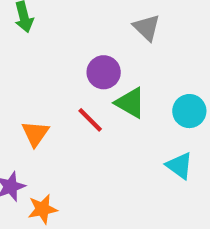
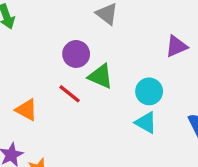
cyan circle: (189, 111) -> (149, 91), moved
orange triangle: (35, 134) -> (26, 110), turned -30

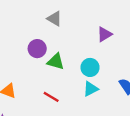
red line: (70, 94) -> (51, 97), moved
cyan triangle: (146, 123) -> (91, 89), turned -49

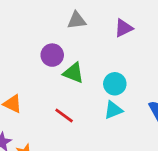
gray triangle: (54, 19) -> (77, 20), turned -42
purple triangle: (104, 34) -> (124, 28), moved

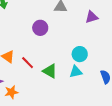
green triangle: (73, 73) -> (50, 71), moved
red line: (64, 116) -> (28, 63), moved

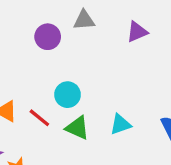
purple circle: (40, 28) -> (48, 37), moved
cyan circle: (80, 54) -> (68, 95), moved

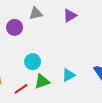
red line: (39, 118) -> (21, 89), moved, turned -64
green triangle: (77, 128) -> (42, 81), turned -35

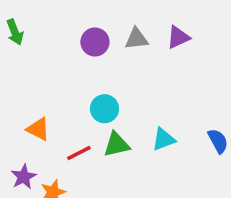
gray triangle: (36, 13) -> (136, 39), moved
purple circle: (15, 27) -> (95, 42), moved

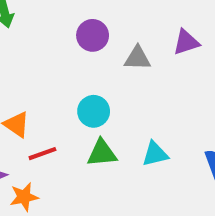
gray triangle: (136, 39) -> (138, 58), moved
red line: (79, 153) -> (42, 154), moved

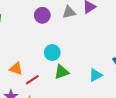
gray triangle: (138, 58) -> (69, 12), moved
cyan triangle: (155, 154) -> (96, 75), moved

